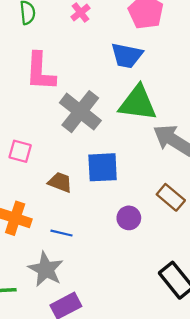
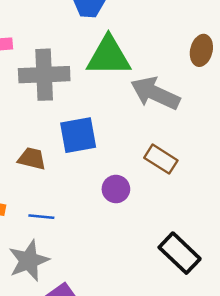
gray cross: (80, 112) -> (44, 75), turned -33
gray star: (46, 269) -> (29, 261), turned 30

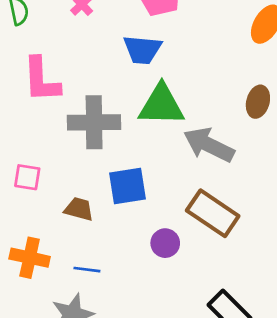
brown rectangle: (161, 159) -> (213, 213), size x1.5

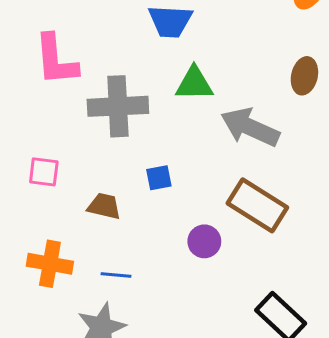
green triangle: (161, 105) -> (194, 84), size x0.7
blue square: (128, 186) -> (159, 178), size x0.6

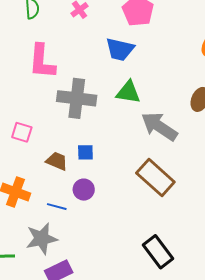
blue square: (159, 178) -> (85, 152), moved
purple circle: (204, 241) -> (84, 190), moved

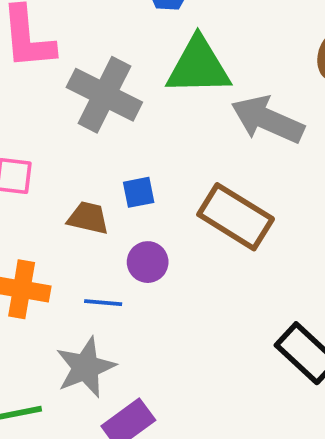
green triangle: (128, 92) -> (198, 66), size x1.4
gray cross: (77, 98) -> (104, 95), turned 30
brown rectangle: (155, 177) -> (236, 217), moved

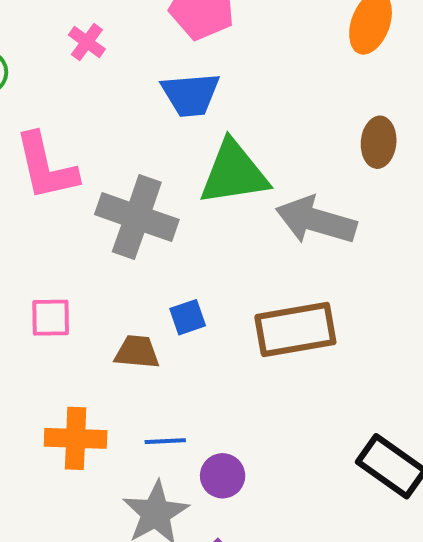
brown rectangle: (236, 217) -> (295, 330), turned -34
purple circle: (148, 262) -> (223, 476), moved

